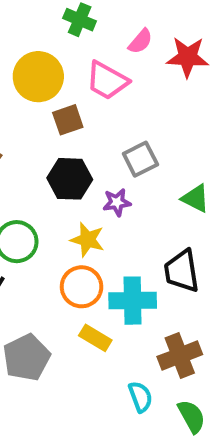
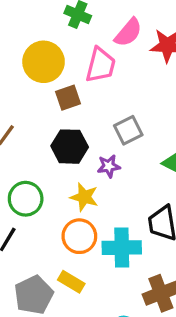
pink semicircle: (140, 41) -> (128, 32), size x1.4
pink trapezoid: (107, 81) -> (101, 65), turned -105
yellow rectangle: (95, 338) -> (71, 282), moved

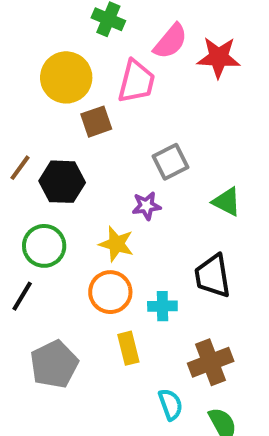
black hexagon: (70, 147) -> (62, 182), moved
cyan cross: (122, 248) -> (162, 306), size x0.6
yellow rectangle: (71, 282) -> (128, 348), moved, turned 45

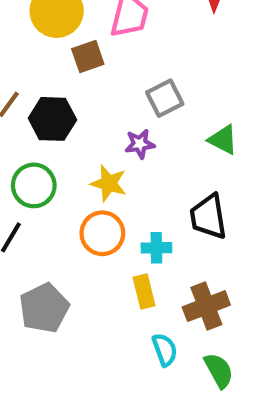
yellow rectangle: (128, 348) -> (144, 291), moved

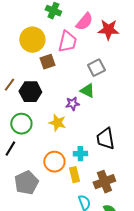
gray square: (165, 98) -> (96, 68), moved
green triangle: (223, 140) -> (87, 91), moved
orange circle: (102, 233) -> (54, 162), moved

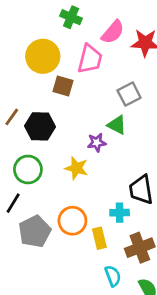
brown square: (47, 62) -> (63, 86), turned 35
cyan cross: (80, 154) -> (120, 213), moved
gray pentagon: (26, 183) -> (35, 231), moved

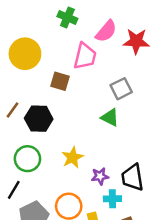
yellow circle: (43, 56) -> (25, 54), moved
purple star: (97, 143) -> (100, 176), moved
yellow star: (76, 168) -> (72, 157), turned 30

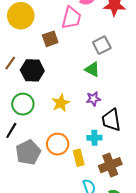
brown square: (60, 81) -> (50, 39), turned -35
purple star: (100, 176) -> (93, 99), moved

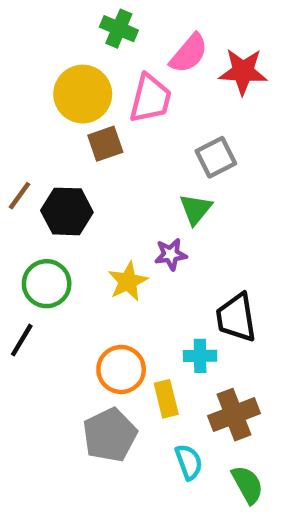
yellow circle: (21, 16) -> (83, 94), moved
green triangle: (92, 69) -> (196, 209), turned 42
purple star: (93, 99) -> (171, 254), moved
gray pentagon: (28, 152) -> (110, 435), moved

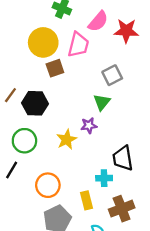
orange circle: (121, 369) -> (48, 185), moved

